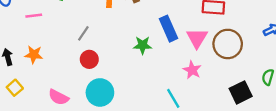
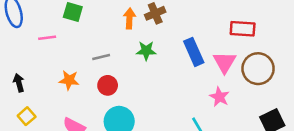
gray line: (83, 33) -> (101, 57), turned 42
green star: (143, 45) -> (146, 51), moved
orange star: (34, 55) -> (69, 80), moved

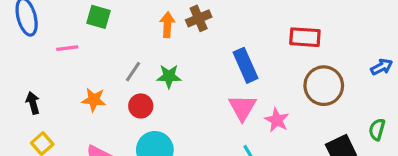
green star: (146, 51) -> (169, 76), moved
gray line: (101, 57) -> (133, 72), turned -42
pink triangle: (225, 62) -> (242, 108), moved

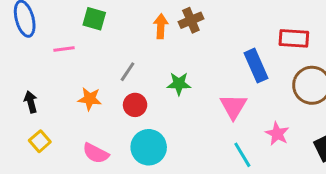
blue rectangle: (246, 65) -> (256, 66), moved
green star: (169, 76) -> (179, 84), moved
pink star: (277, 120) -> (277, 134), moved

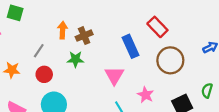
brown cross: (191, 20) -> (84, 36), moved
orange arrow: (161, 26) -> (63, 30), moved
red rectangle: (294, 38) -> (157, 27), turned 42

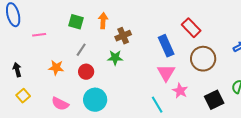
green square: (15, 13) -> (76, 22), moved
orange arrow: (63, 30) -> (103, 21), moved
pink triangle: (114, 75) -> (166, 73), moved

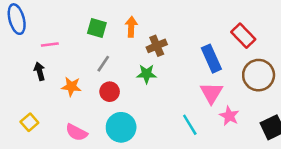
black arrow: (17, 70) -> (40, 71), moved
cyan line: (157, 105) -> (190, 125), moved

